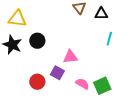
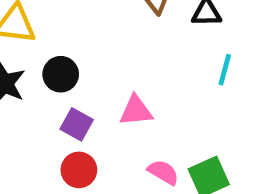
purple square: (57, 73) -> (77, 124), moved
red circle: (37, 82) -> (79, 170), moved

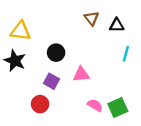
black circle: (61, 74) -> (56, 53), moved
red circle: (79, 170) -> (40, 104), moved

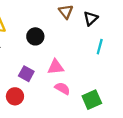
black triangle: (117, 25) -> (91, 18), turned -42
black circle: (56, 53) -> (35, 36), moved
pink semicircle: (95, 105) -> (62, 88), moved

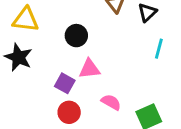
pink triangle: (56, 67) -> (89, 69), moved
red circle: (15, 96) -> (69, 112), moved

